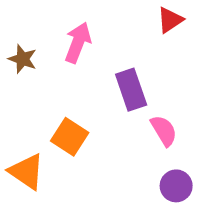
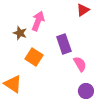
brown star: (23, 59) -> (20, 33), moved
orange square: (70, 137) -> (34, 57), moved

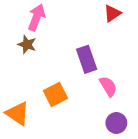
pink arrow: (38, 21) -> (36, 17), moved
orange square: (34, 57) -> (55, 95), moved, turned 30

